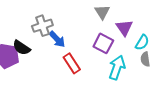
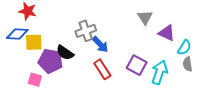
purple triangle: (124, 28) -> (167, 33), turned -30
purple square: (103, 43) -> (137, 65), moved
red rectangle: (72, 63) -> (102, 69), moved

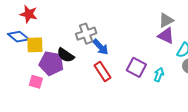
gray triangle: (145, 17) -> (166, 20), moved, turned 35
blue diamond: (17, 34) -> (18, 37), turned 35
cyan arrow: (159, 72) -> (159, 75), size x0.6

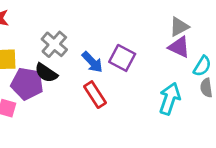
gray cross: (86, 34) -> (54, 44), moved, turned -30
purple square: (136, 67) -> (122, 58), moved
cyan arrow: (159, 75) -> (170, 99), size x1.6

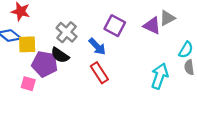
purple triangle: (179, 47) -> (152, 26), moved
purple square: (122, 58) -> (115, 26), moved

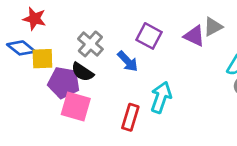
red rectangle: (99, 73) -> (130, 117), moved, turned 50
cyan arrow: (160, 76) -> (161, 97), moved
pink square: (28, 84) -> (76, 107), moved, size x1.6

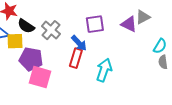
purple square: (149, 36) -> (95, 24), turned -36
black semicircle: (82, 72) -> (26, 26), moved
red rectangle: (130, 117) -> (76, 58), moved

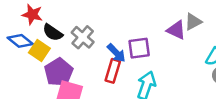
purple square: (95, 24) -> (139, 48), moved
yellow square: (15, 41) -> (39, 50), turned 36
purple pentagon: (31, 59) -> (59, 72), turned 30

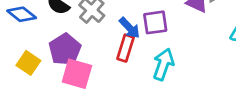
yellow square: (39, 50) -> (28, 63), moved

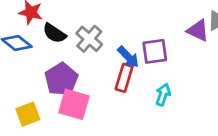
yellow square: (28, 63) -> (28, 114), moved, turned 35
cyan arrow: (163, 64) -> (163, 95), size x0.7

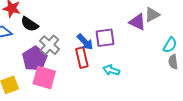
gray cross: (89, 39) -> (49, 45), moved
red rectangle: (124, 78) -> (82, 58), turned -30
cyan arrow: (163, 95) -> (111, 70), turned -91

